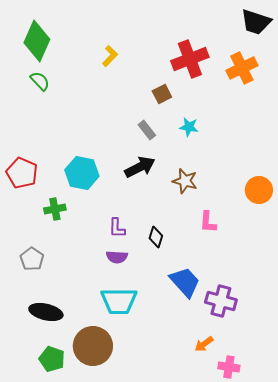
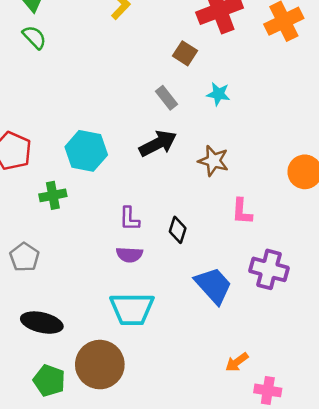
brown square: (162, 94) -> (185, 53), turned -30
purple cross: (221, 301) -> (269, 269), moved

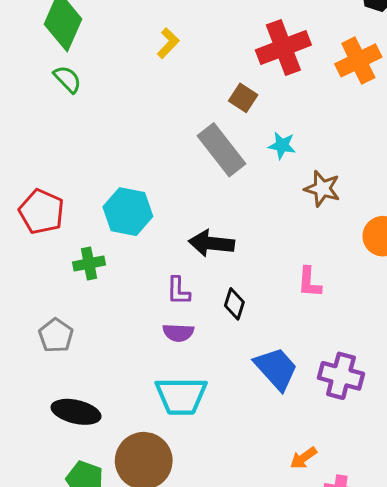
gray rectangle: (167, 98) -> (221, 150), size x1.8
black arrow: (158, 143) -> (211, 243), moved, turned -147
brown star: (213, 161) -> (322, 189), moved
purple cross: (269, 269) -> (341, 376), moved

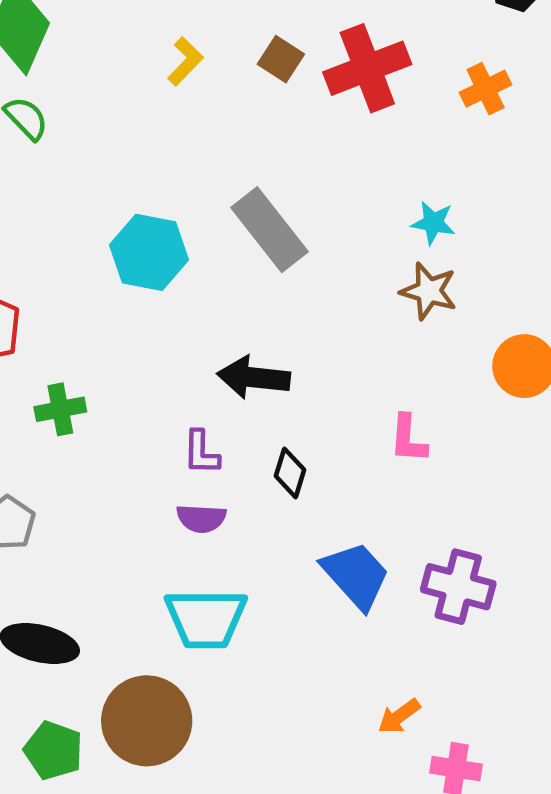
orange cross: (358, 60) -> (486, 89), size x0.7
brown square: (243, 98) -> (281, 59), moved
cyan star: (282, 145) -> (433, 223), moved
cyan hexagon: (128, 212) -> (149, 252), moved

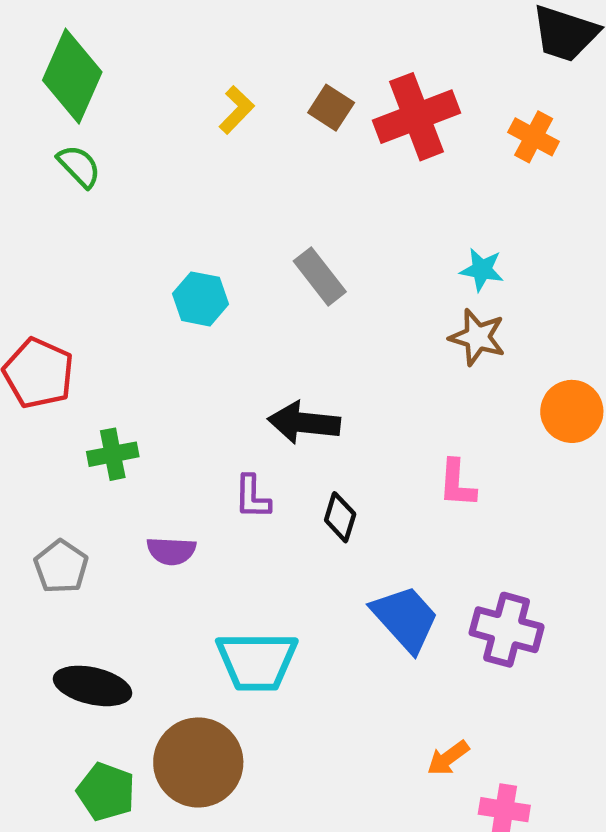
orange cross: (486, 89) -> (534, 137), turned -36
gray rectangle: (269, 230) -> (320, 276), size x0.7
cyan hexagon: (149, 252) -> (201, 299), size x0.7
purple semicircle: (201, 518) -> (171, 551), moved

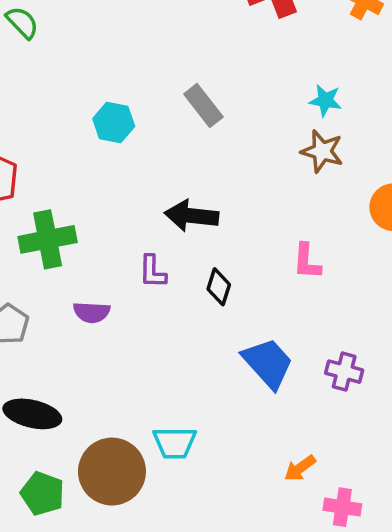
green cross: (113, 454) -> (48, 239), size x1.5
purple cross: (507, 630) -> (344, 372), size x0.7
cyan trapezoid: (257, 661) -> (175, 443), moved, size x0.7

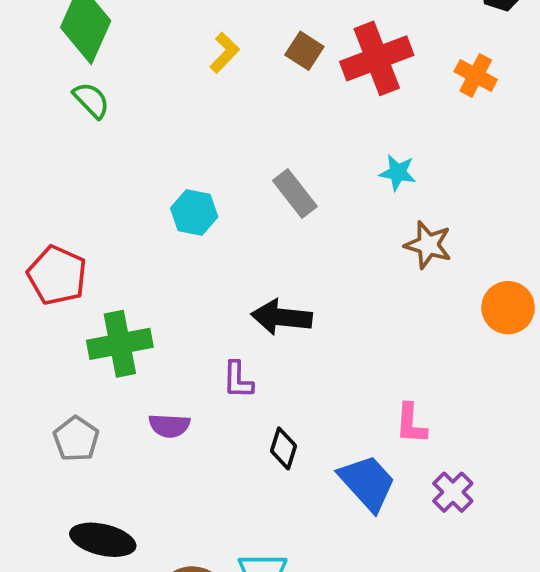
cyan star: (325, 100) -> (398, 173), moved
pink L-shape: (307, 261) -> (411, 424), moved
black diamond: (219, 287) -> (284, 448), moved
purple cross: (344, 372) -> (453, 492), turned 30

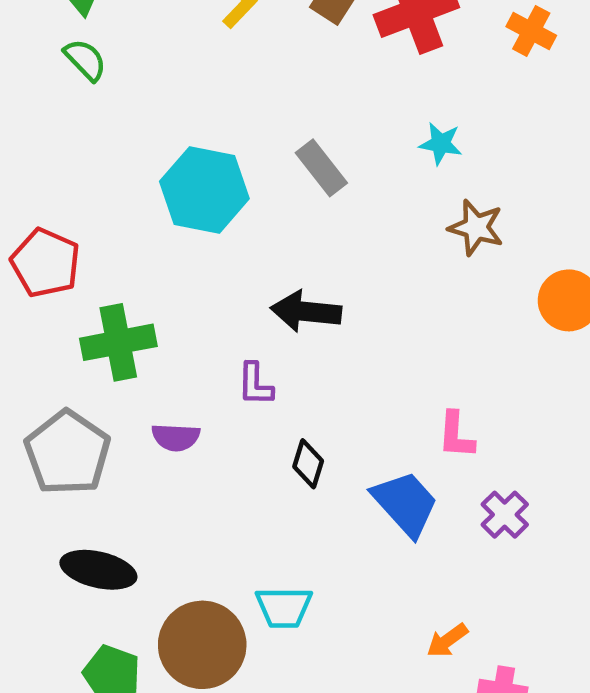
cyan hexagon: (194, 212) -> (204, 190), size x1.6
gray pentagon: (76, 439) -> (68, 453), size x1.6

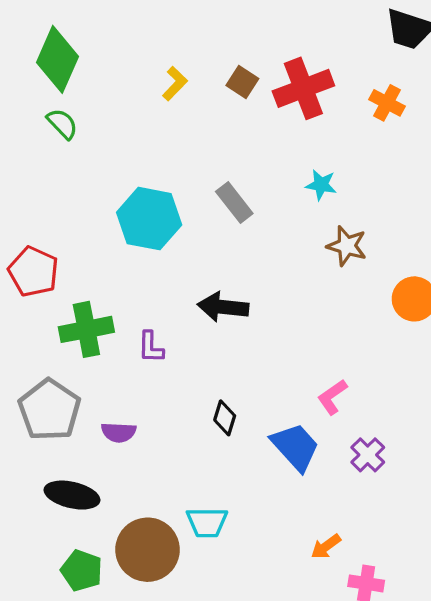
purple L-shape: (255, 384) -> (151, 347), moved
pink L-shape: (456, 435) -> (332, 397), turned 51
purple semicircle: (176, 437) -> (119, 432), moved

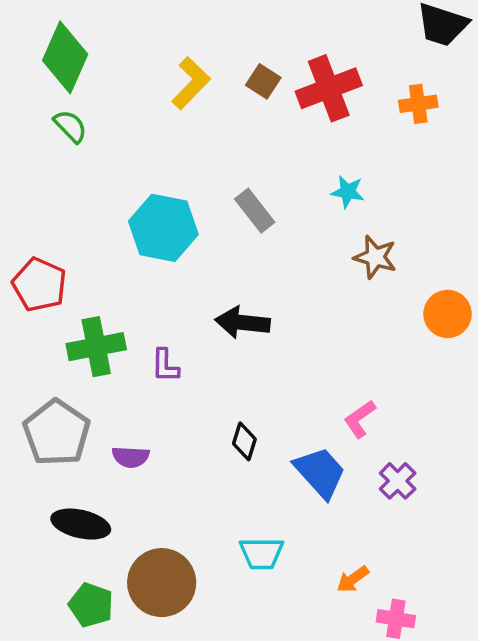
yellow L-shape: (175, 84) -> (191, 83), size x1.4
orange cross: (387, 103) -> (418, 104), turned -36
cyan trapezoid: (207, 522) -> (262, 553), moved

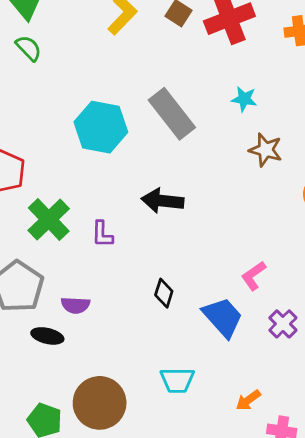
gray rectangle: (255, 211) -> (172, 114), size x1.5
green cross: (96, 347) -> (49, 219), turned -33
black ellipse: (81, 524) -> (47, 336), moved, size x0.7

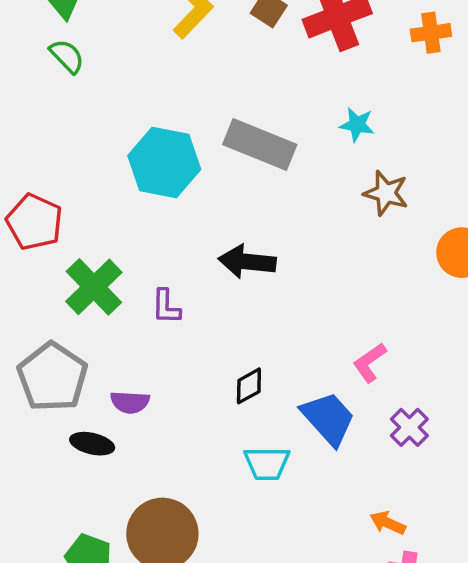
gray rectangle: (172, 114) -> (260, 144), turned -30
black diamond: (164, 293) -> (249, 386), turned 44
cyan trapezoid: (177, 380) -> (267, 463), moved
orange arrow: (248, 400) -> (388, 523), moved, turned 60

